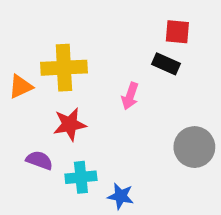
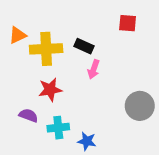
black rectangle: (166, 64) -> (84, 46), moved
orange triangle: (20, 87) -> (18, 35), moved

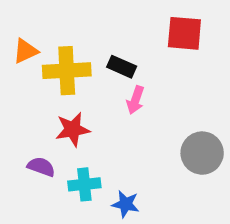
red square: (128, 23) -> (184, 33), size x1.4

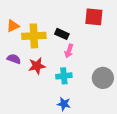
purple semicircle: (41, 167) -> (14, 59), moved
cyan cross: (84, 184) -> (64, 76), moved

